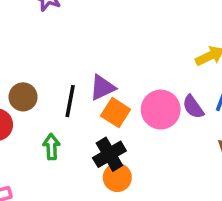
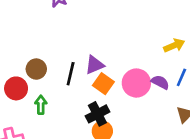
purple semicircle: (193, 107) -> (160, 82), turned 150
green arrow: (51, 147) -> (41, 105), moved

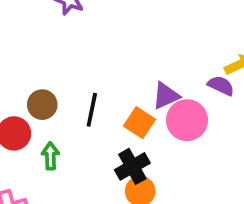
purple triangle: (94, 65) -> (166, 96), moved
purple semicircle: (160, 82) -> (221, 86), moved

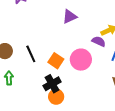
purple triangle: (166, 96) -> (70, 17), moved
black line: (92, 110) -> (31, 54), turned -36

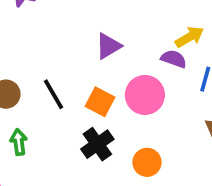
purple triangle: (70, 17) -> (108, 46), moved
orange circle: (56, 97) -> (147, 162), moved

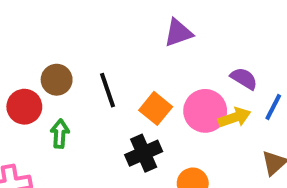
yellow arrow: (190, 37) -> (234, 117), moved
purple triangle: (108, 46) -> (178, 33), moved

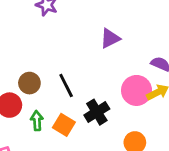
orange square: (156, 108) -> (64, 125), moved
black cross: (144, 153) -> (97, 112), moved

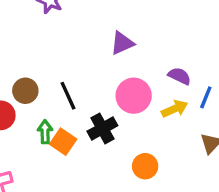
pink circle: (137, 90) -> (134, 96), moved
green arrow: (37, 121) -> (45, 132), moved

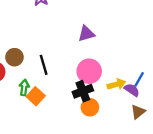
purple semicircle: (180, 76) -> (132, 90), moved
black cross: (102, 128) -> (83, 91), moved
orange circle: (145, 166) -> (90, 107), moved

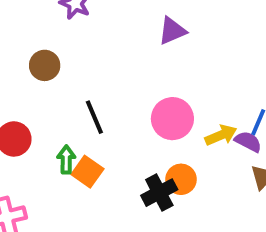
purple triangle: (86, 34) -> (172, 31), moved
brown circle: (14, 57) -> (45, 65), moved
black cross: (83, 91) -> (159, 193), moved

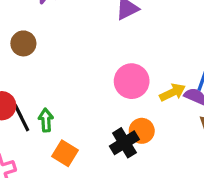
black line: (94, 117) -> (22, 118), moved
orange square: (87, 172) -> (65, 153), moved

